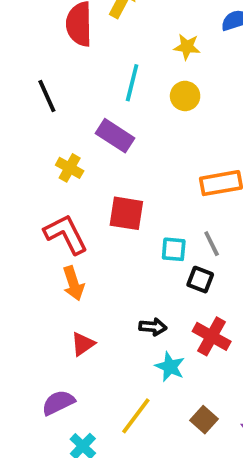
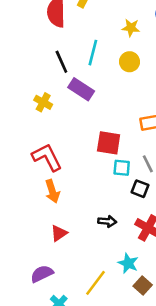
black line: (47, 96) -> (61, 62), moved
yellow cross: (70, 168) -> (43, 102), moved
red square: (126, 213) -> (109, 143), moved
cyan star: (170, 367) -> (128, 263), moved

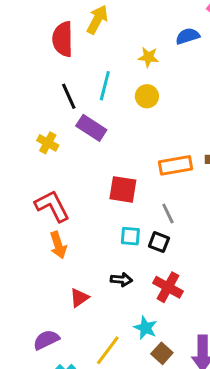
cyan square: (122, 168) -> (130, 236), moved
red triangle: (59, 233) -> (79, 298), moved

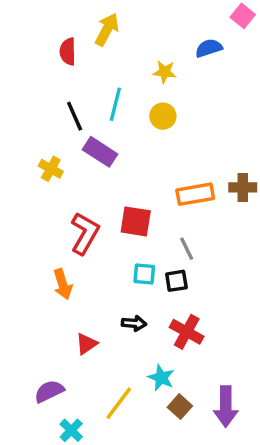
red semicircle: (63, 39) -> (68, 52), size x0.7
red L-shape: (52, 206) -> (85, 233), moved, turned 57
black square: (159, 242) -> (176, 281), turned -30

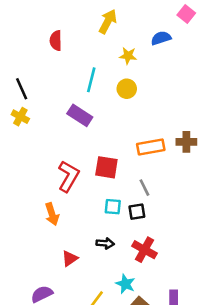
yellow arrow: (107, 29) -> (108, 22), moved
black line: (75, 116) -> (22, 89), moved
yellow cross: (51, 169) -> (20, 117), moved

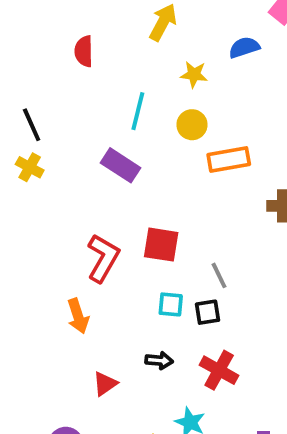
orange rectangle: (151, 147) -> (229, 160), moved

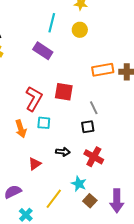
orange rectangle: (229, 160) -> (103, 70), moved
cyan square: (171, 304) -> (44, 123), moved

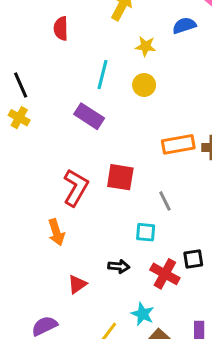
cyan square: (44, 123) -> (146, 232), moved
black square: (88, 127) -> (193, 259), moved

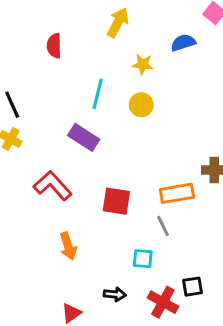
orange rectangle: (178, 144) -> (177, 193), moved
red L-shape: (76, 188) -> (53, 186), moved, turned -72
orange arrow: (56, 232) -> (68, 246), moved

